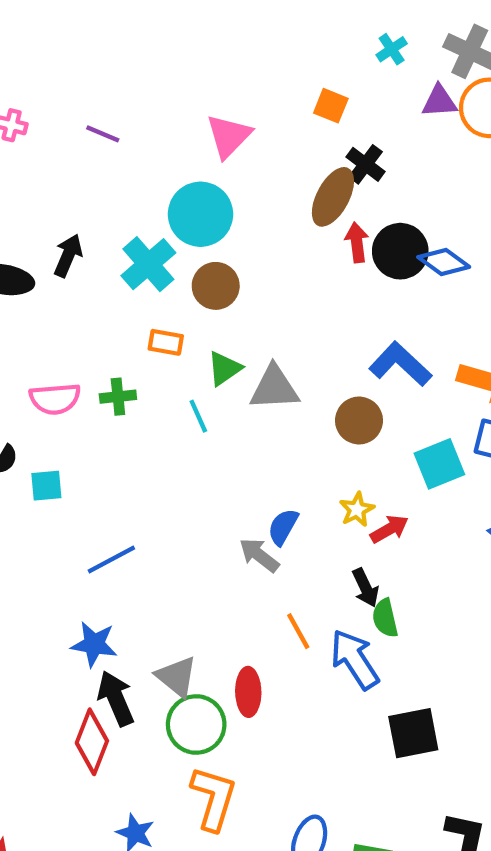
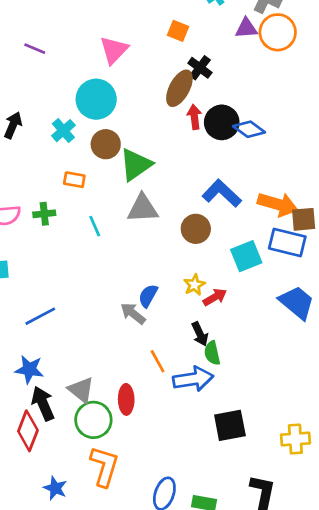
cyan cross: (148, 264) -> (63, 131), size x0.7
green triangle: (224, 368) -> (136, 165), moved, size x1.5
blue arrow: (355, 659) -> (193, 379), turned 114

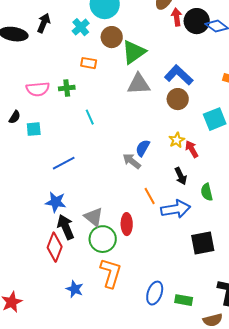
blue L-shape: (222, 193) -> (179, 75), moved
cyan line: (95, 226) -> (90, 117), moved
red arrow: (215, 297) -> (192, 149), turned -90
green semicircle: (212, 353) -> (207, 192), moved

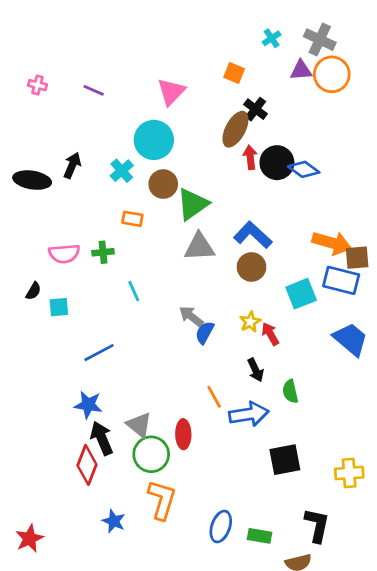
gray arrow: (132, 161) -> (191, 316), moved

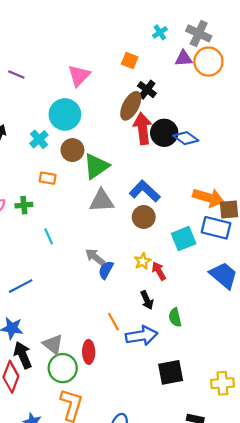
red arrow: (250, 157) -> (143, 128), size x1.6

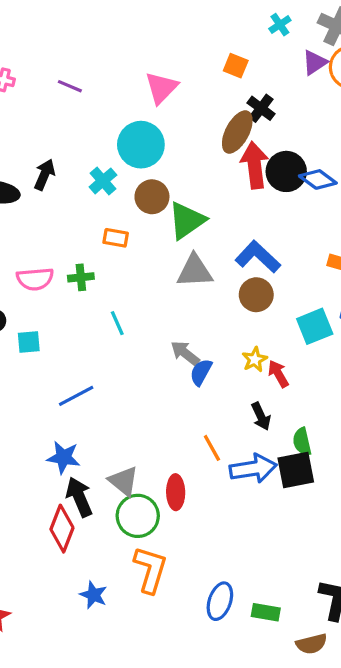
purple triangle: (184, 58) -> (315, 62), turned -30
black square: (171, 372) -> (296, 470), moved

